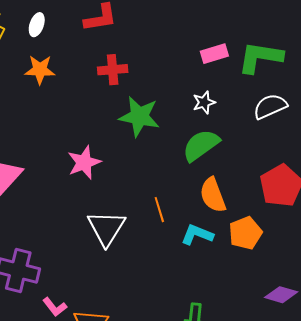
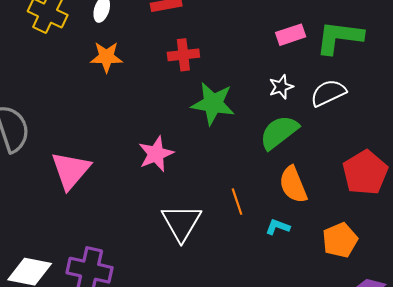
white semicircle: (270, 106) -> (328, 93), moved
orange pentagon: (245, 233) -> (340, 240), moved
cyan L-shape: (197, 235) -> (278, 227), size x0.7

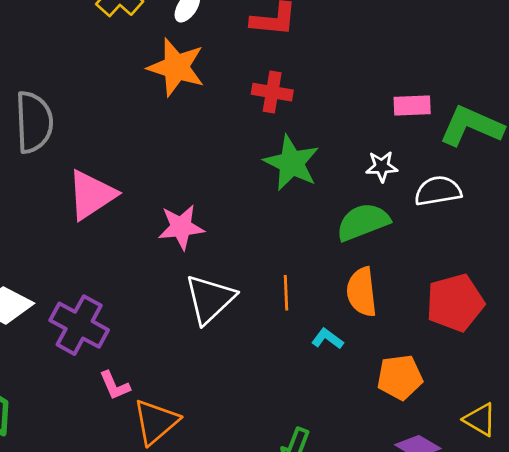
orange star: (106, 57) -> (176, 67), size x1.4
pink star: (156, 154) -> (181, 227), moved

